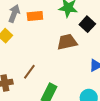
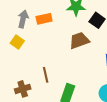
brown line: (29, 72) -> (46, 75), turned -42

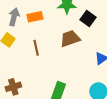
brown line: (46, 75) -> (36, 48), moved

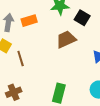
brown line: (36, 48) -> (21, 58), moved

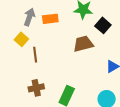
brown cross: (14, 92) -> (36, 88), moved

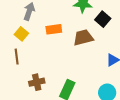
orange rectangle: (50, 19) -> (54, 29), moved
brown line: (35, 55) -> (17, 57), moved

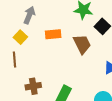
brown trapezoid: (83, 38) -> (82, 44), turned 75

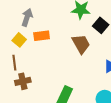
orange rectangle: (53, 34) -> (42, 36), moved
brown cross: (33, 86) -> (23, 81), moved

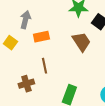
yellow square: (19, 40) -> (10, 43), moved
brown line: (14, 63) -> (44, 66), moved

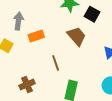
brown line: (44, 66) -> (56, 63), moved

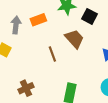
orange rectangle: (36, 36) -> (38, 20), moved
brown line: (56, 63) -> (52, 54), moved

